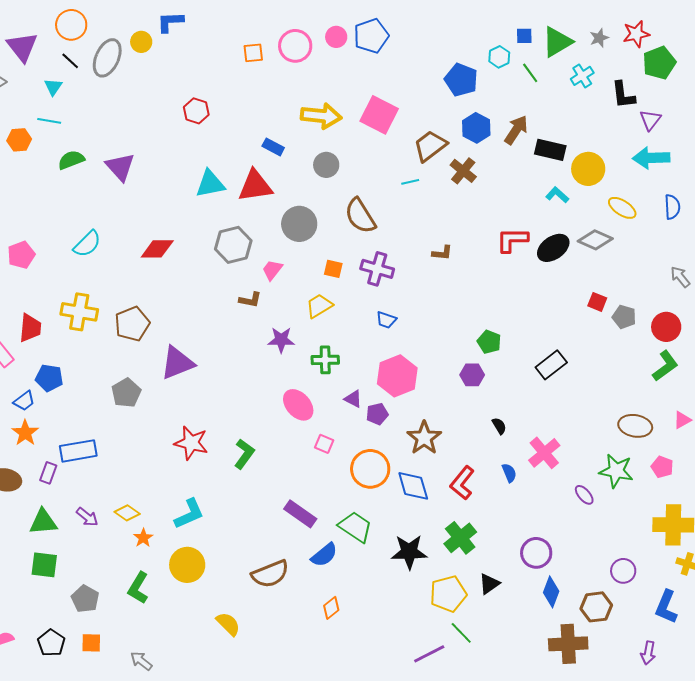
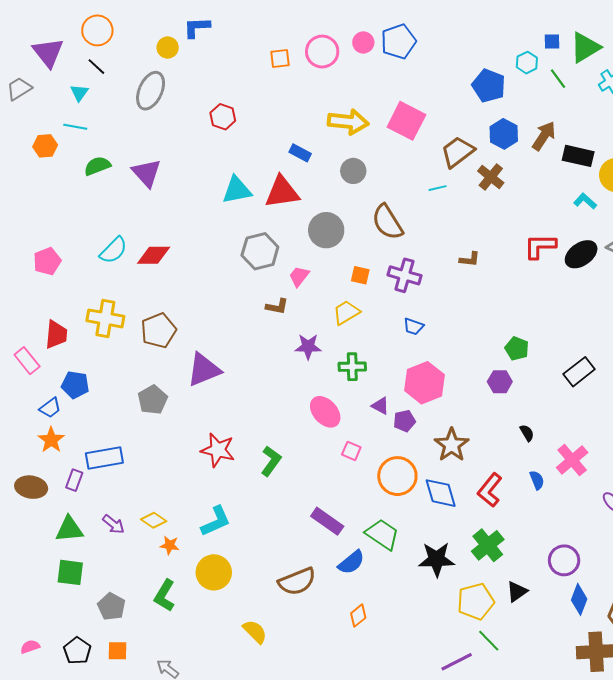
gray ellipse: (107, 58) -> (151, 91), moved
red diamond: (157, 249) -> (154, 255), moved
orange star: (143, 538) -> (170, 545), turned -30

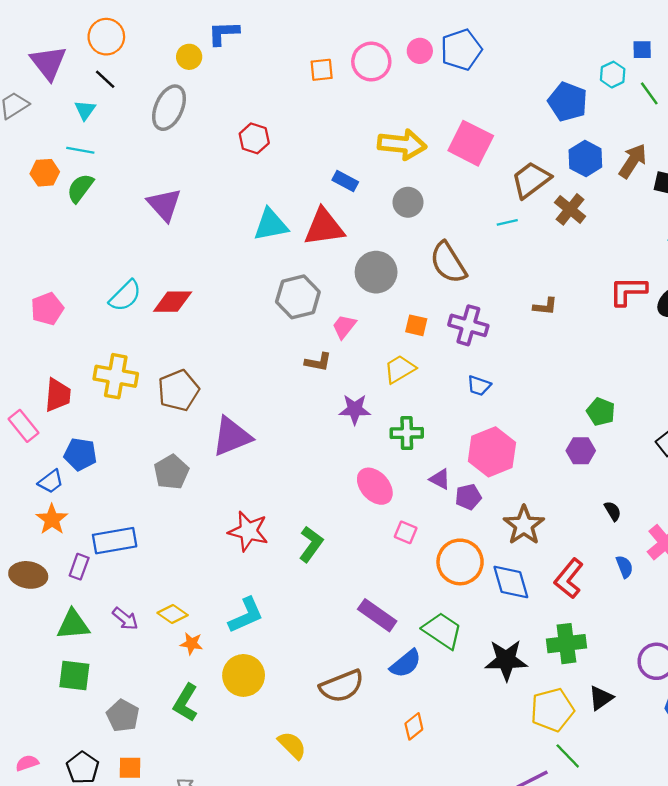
green semicircle: (97, 166) -> (80, 188), moved, turned -32
green cross: (488, 545) -> (566, 644), turned 32

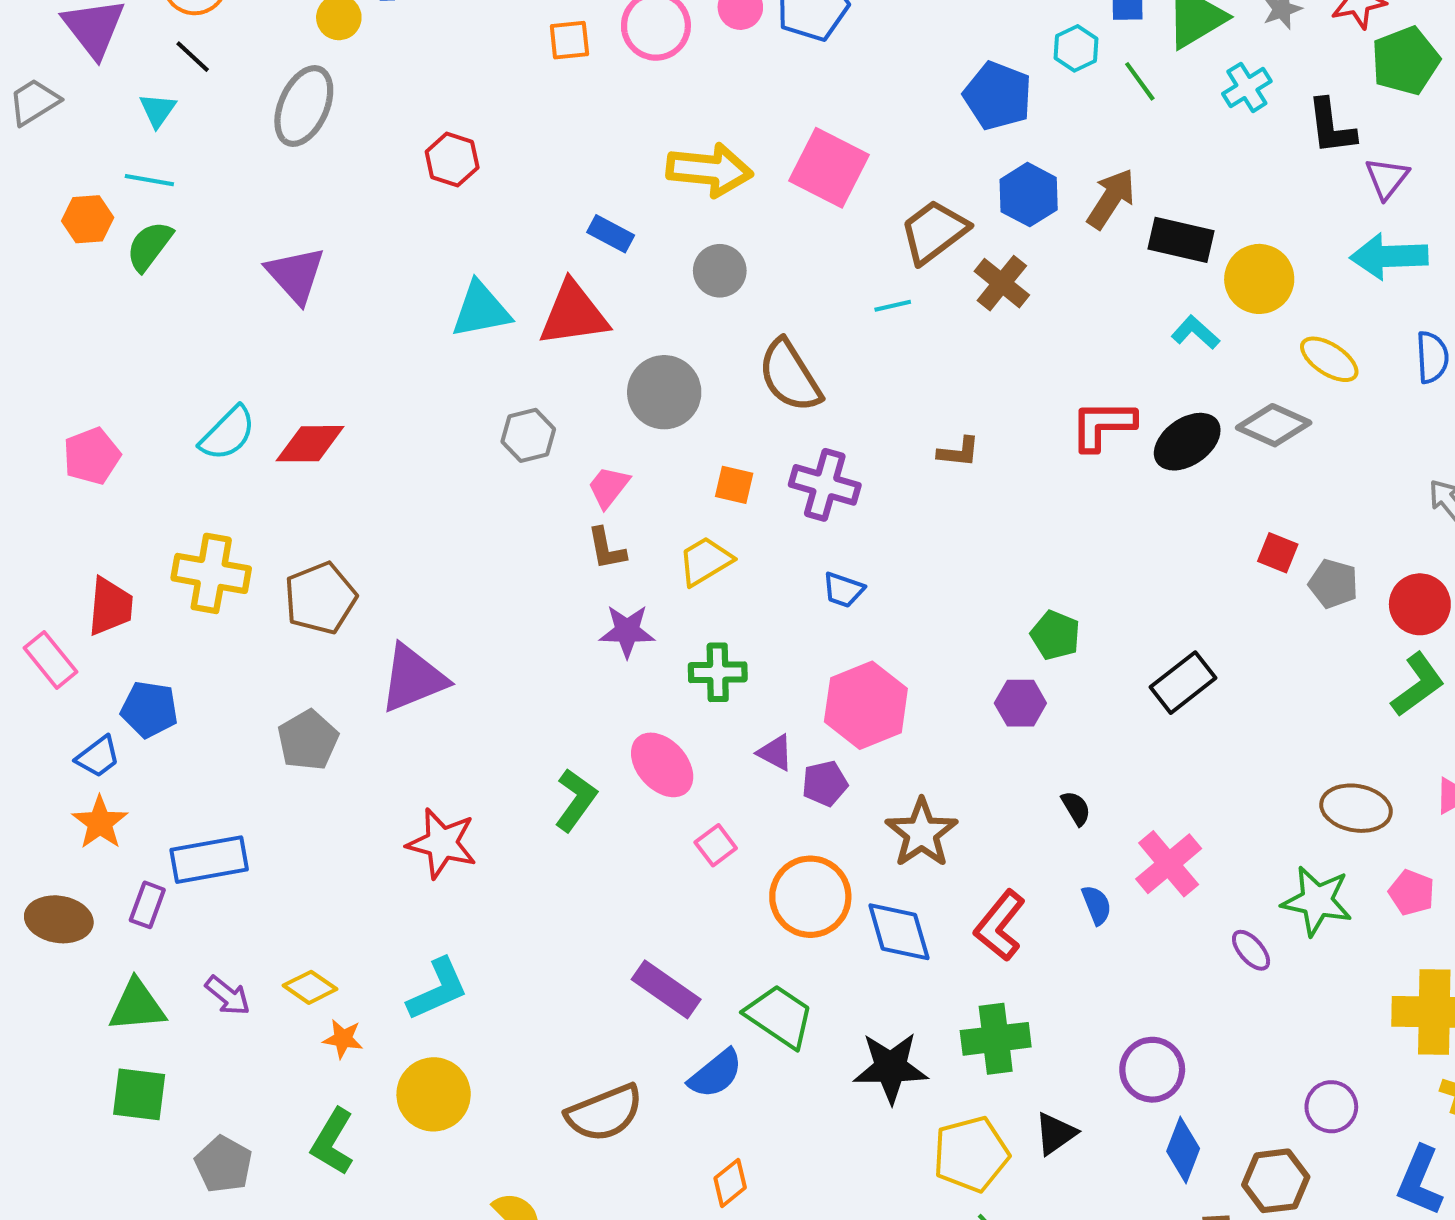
gray hexagon: (298, 297) -> (528, 435), size x0.7
brown L-shape: (318, 362) -> (607, 549), moved, turned 68
pink square: (406, 532) -> (716, 845), turned 30
green L-shape: (311, 544) -> (576, 800), moved

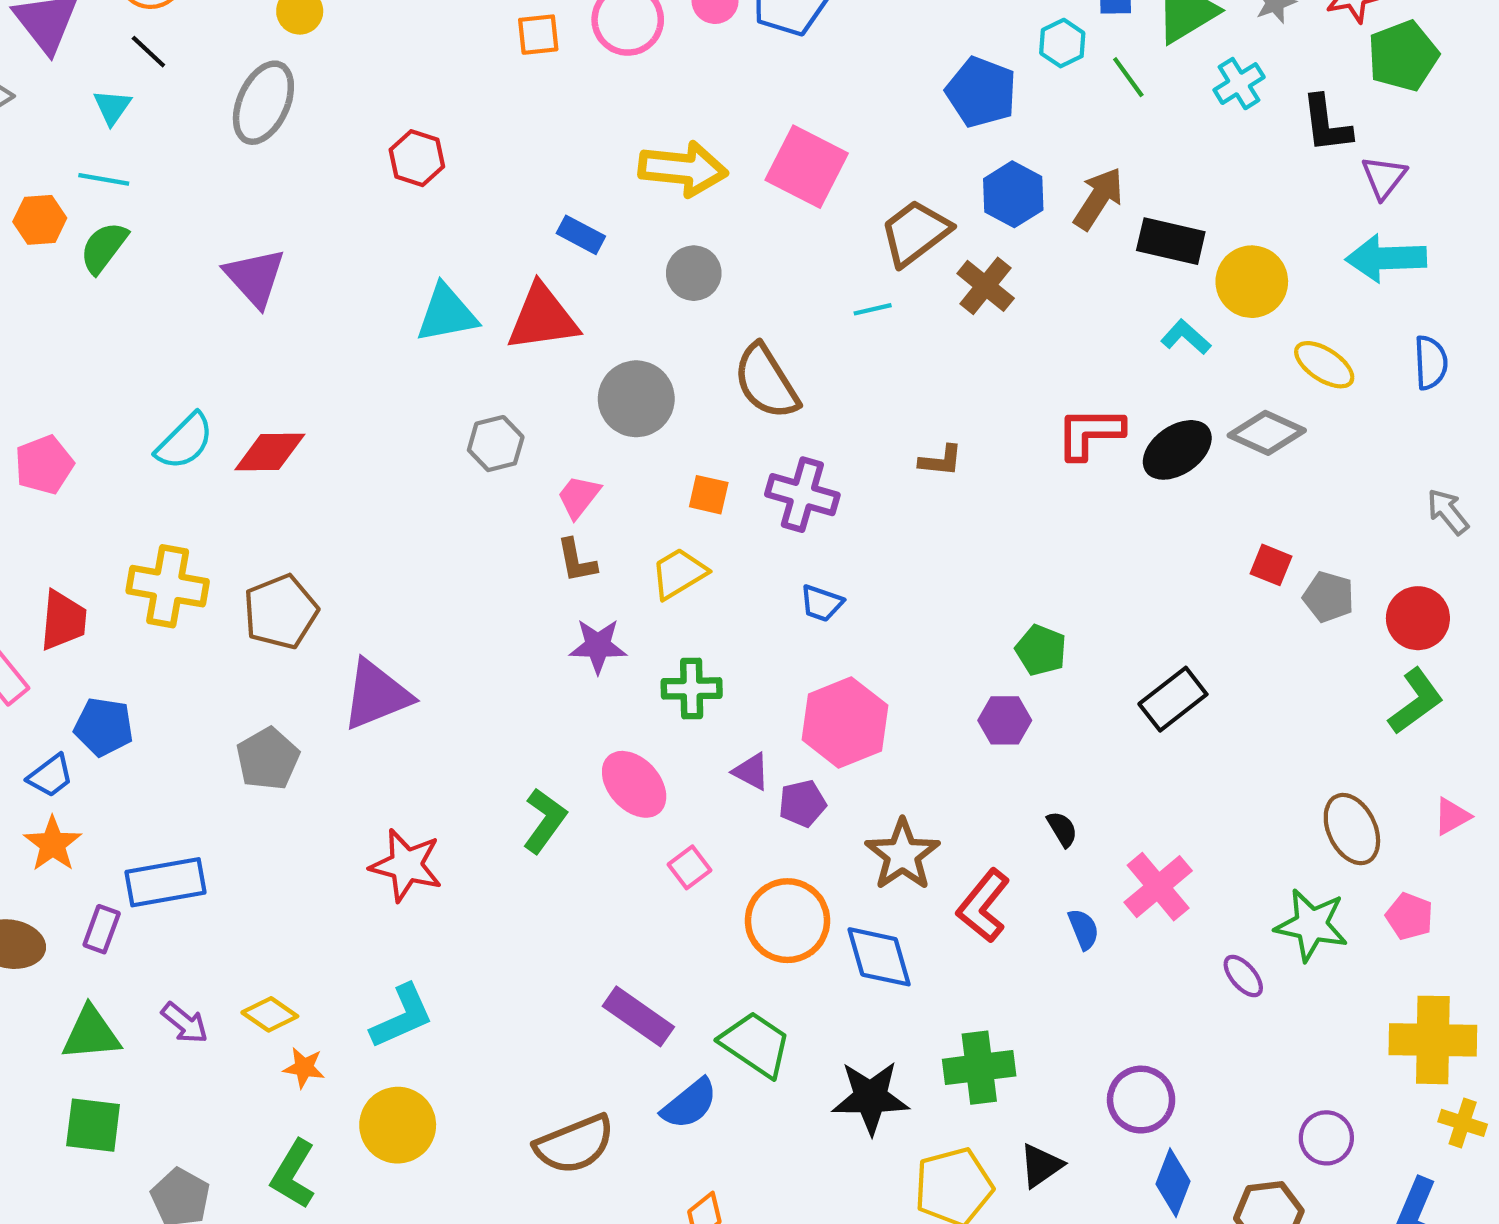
brown ellipse: (1356, 808) -> (1352, 829), turned 54
red L-shape: (1000, 926) -> (983, 906), moved

